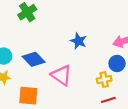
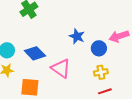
blue circle: (117, 63) -> (99, 48), moved

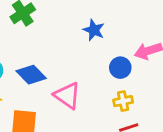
blue star: (77, 36) -> (94, 30), moved

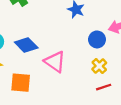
yellow cross: (123, 101) -> (99, 66), turned -32

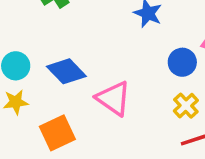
orange square: (21, 83) -> (57, 133), turned -30

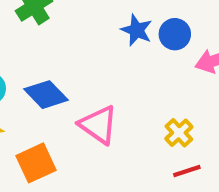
blue circle: (182, 62) -> (175, 34), moved

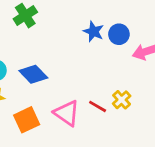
pink triangle: (98, 125) -> (67, 113), moved
red line: (187, 171) -> (98, 106), moved, turned 48

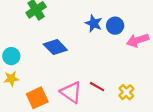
blue diamond: (33, 74) -> (55, 47), moved
yellow cross: (122, 100) -> (126, 92), moved

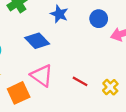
blue star: (94, 23) -> (59, 14), moved
pink triangle: (71, 92) -> (42, 76), moved

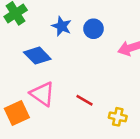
blue circle: (99, 19) -> (94, 29), moved
yellow cross: (110, 87) -> (118, 117), moved, turned -35

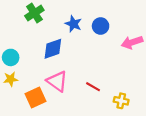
blue diamond: (37, 56) -> (53, 49), turned -65

